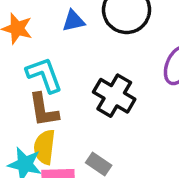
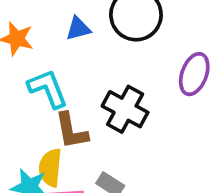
brown L-shape: (44, 110) -> (71, 131), moved

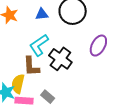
cyan L-shape: (48, 89) -> (39, 45), moved, turned -110

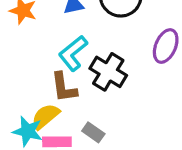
yellow semicircle: (18, 84) -> (45, 116), turned 42

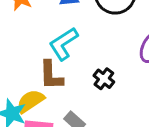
black cross: (108, 72) -> (104, 79), moved, size x0.6

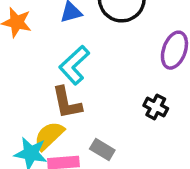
black cross: (104, 79) -> (156, 107), moved

